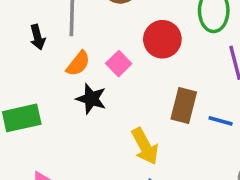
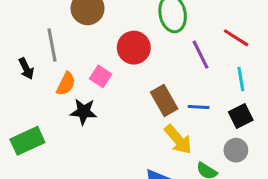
brown rectangle: (184, 105) -> (164, 101), turned -32
yellow arrow: (145, 146) -> (178, 139), moved

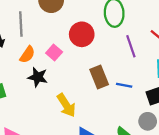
yellow arrow: (178, 139) -> (66, 105), moved

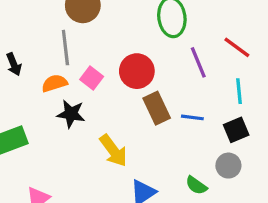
gray line: (21, 24) -> (65, 48), moved
red circle: (82, 34) -> (137, 71), moved
orange semicircle: (27, 55) -> (54, 83), turned -138

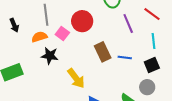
red circle: (137, 71) -> (82, 21), moved

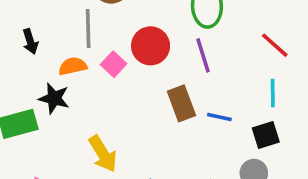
purple line: (128, 23) -> (203, 55), moved
black star: (50, 56) -> (54, 98), moved
yellow arrow: (76, 78) -> (103, 154), moved

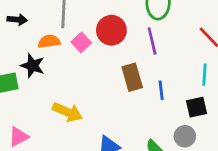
black arrow: (30, 41) -> (17, 20), turned -72
blue line: (219, 117) -> (161, 90), turned 66
yellow arrow: (103, 154) -> (67, 112), turned -40

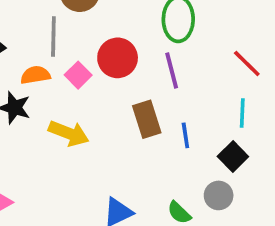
black square: (196, 107) -> (233, 156), turned -30
yellow arrow: (67, 112) -> (69, 133), moved

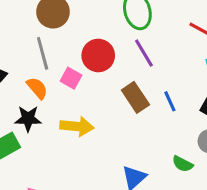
orange semicircle: (35, 75) -> (37, 88), turned 75

